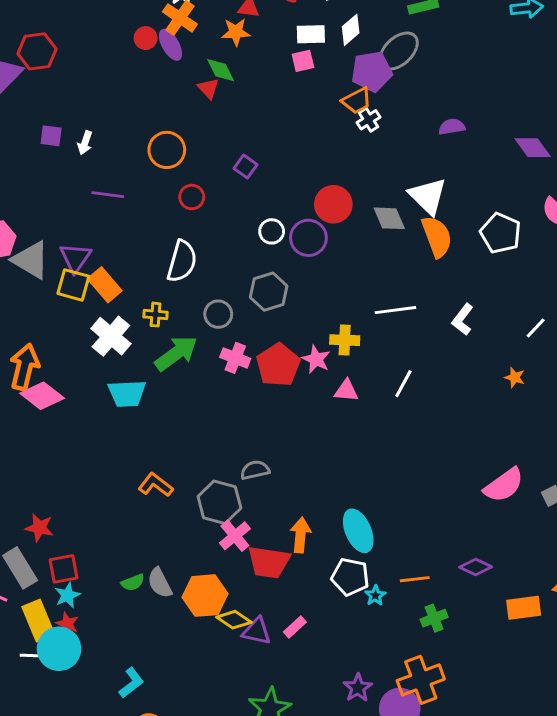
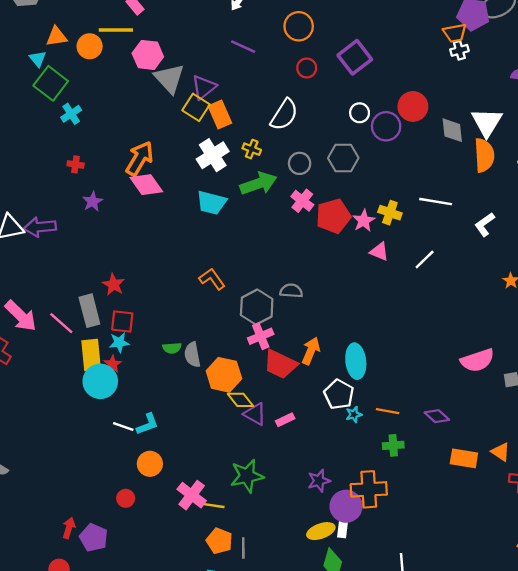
purple square: (245, 167) -> (355, 57), size x1.8
white line: (33, 656) -> (123, 426), moved

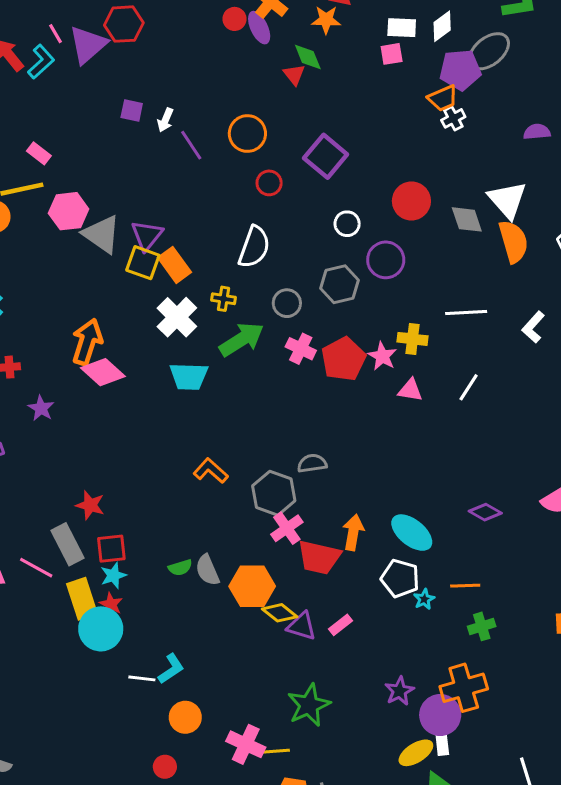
purple line: (243, 47) -> (191, 145), moved, turned 45
purple circle: (386, 126) -> (386, 260), moved
cyan ellipse: (356, 361) -> (412, 533), turned -32
purple diamond: (437, 416) -> (485, 512), moved

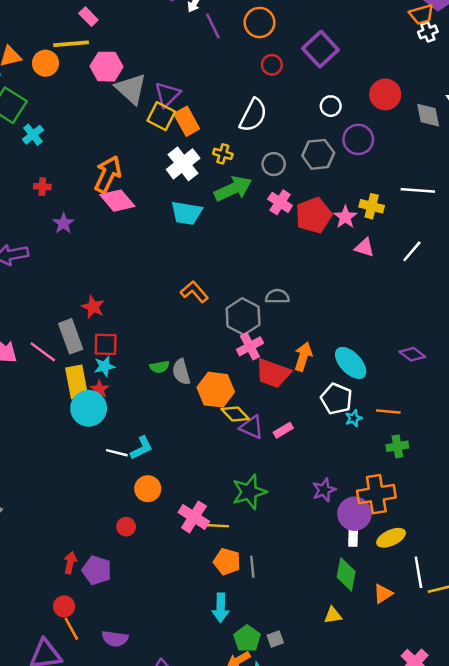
yellow ellipse: (416, 753) -> (391, 538), moved

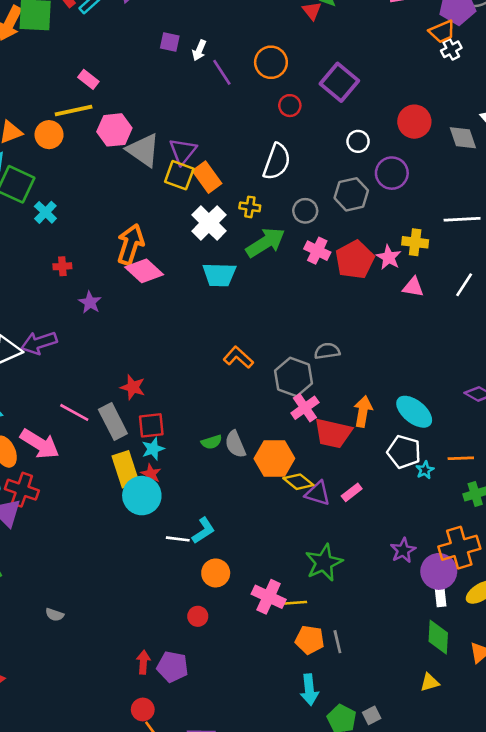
pink line: (43, 352) -> (74, 412), moved

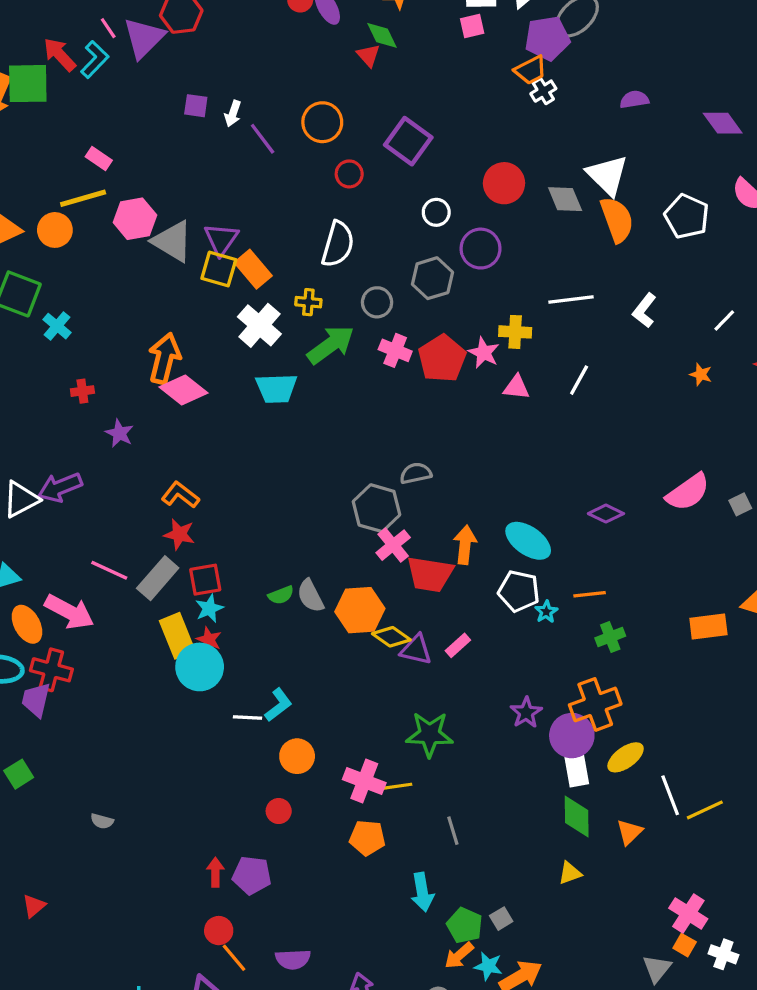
orange L-shape: (238, 357) -> (180, 495), moved
gray rectangle: (113, 421) -> (158, 578), turned 72
green star: (324, 563) -> (430, 734), turned 30
white rectangle: (441, 598) -> (576, 768), size x1.6
orange pentagon: (310, 640) -> (367, 838), moved

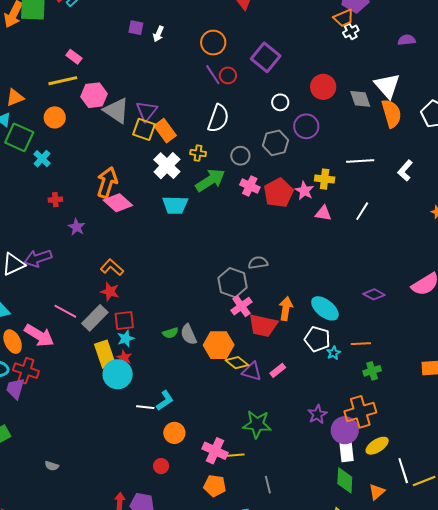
purple line: (263, 139) -> (213, 75), moved
orange circle: (55, 230) -> (55, 117), moved

